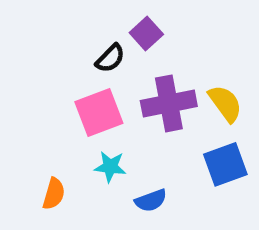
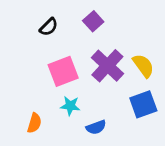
black semicircle: (110, 58) -> (49, 27), moved
purple cross: (169, 103) -> (107, 66), turned -36

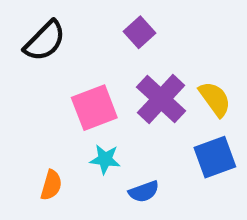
black semicircle: (49, 27) -> (45, 41), moved, size x1.5

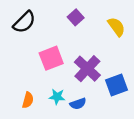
purple cross: (161, 99) -> (87, 69), moved
yellow semicircle: (215, 99) -> (116, 27), moved
cyan star: (105, 159) -> (57, 97), moved

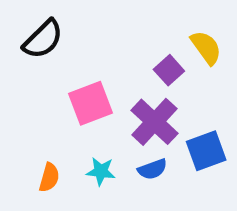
purple square: (76, 17) -> (169, 70), moved
blue semicircle: (78, 104) -> (152, 169), moved

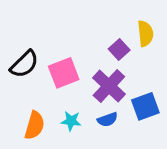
black semicircle: (43, 39) -> (24, 64), moved
yellow semicircle: (206, 47) -> (145, 34), turned 30
orange semicircle: (49, 178) -> (35, 125), size x1.4

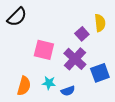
black semicircle: (24, 64) -> (17, 17), moved
pink square: (64, 73) -> (44, 50), turned 35
blue semicircle: (107, 120) -> (68, 91), moved

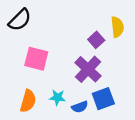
pink square: (44, 50) -> (36, 59), moved
blue square: (100, 73) -> (103, 99), moved

